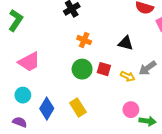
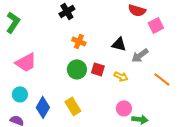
gray arrow: (147, 68) -> (140, 55), moved

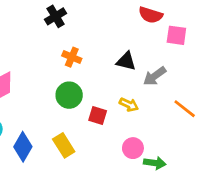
pink square: (156, 25) -> (176, 35), turned 35
red square: (98, 69) -> (98, 115), moved

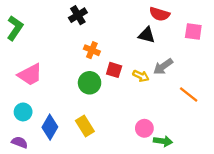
pink square: (176, 35) -> (193, 31), moved
black triangle: (126, 61) -> (147, 35), moved
yellow arrow: (129, 105) -> (141, 76), moved
red square: (98, 115) -> (114, 70), moved

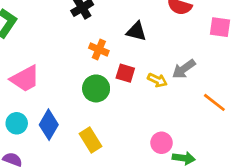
black triangle: (147, 35) -> (136, 31), moved
blue diamond: (50, 127) -> (49, 125), moved

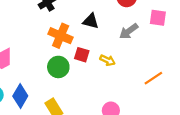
orange cross: (99, 49) -> (61, 36), size x1.5
gray arrow: (184, 69) -> (129, 31), moved
orange line: (214, 102) -> (153, 78), turned -72

